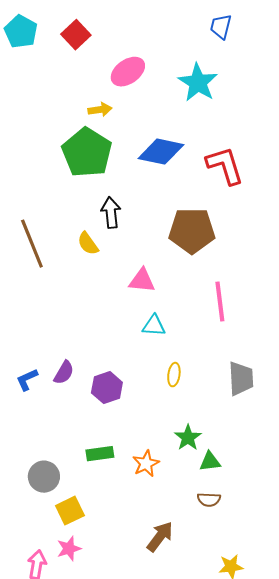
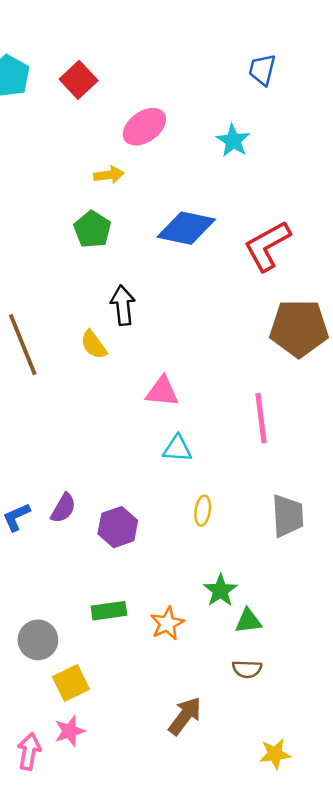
cyan star: (198, 83) -> (233, 141), size x0.7
green pentagon: (87, 153) -> (92, 229), size x0.6
red L-shape: (225, 166) -> (267, 246), turned -102
brown pentagon: (192, 231) -> (299, 328), moved

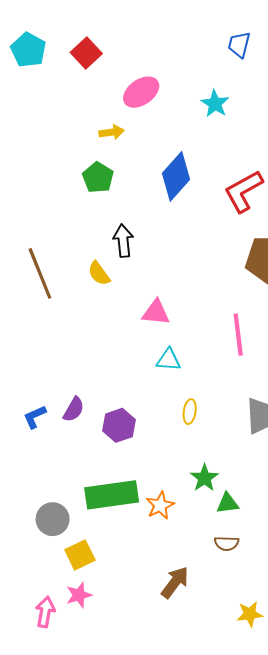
blue diamond: (186, 228) -> (176, 176), turned -60
green rectangle: (109, 611) -> (112, 495), size x1.8

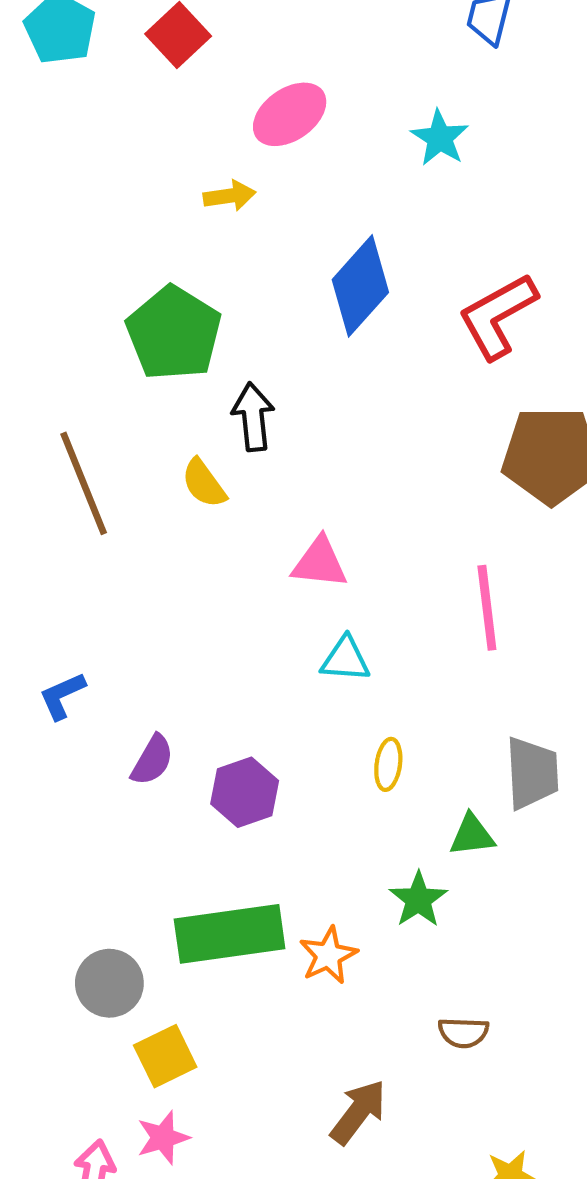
green pentagon: (98, 177) -> (174, 333), moved, size x1.5
blue L-shape: (35, 417) -> (62, 696), moved
green triangle: (228, 503) -> (472, 835), moved

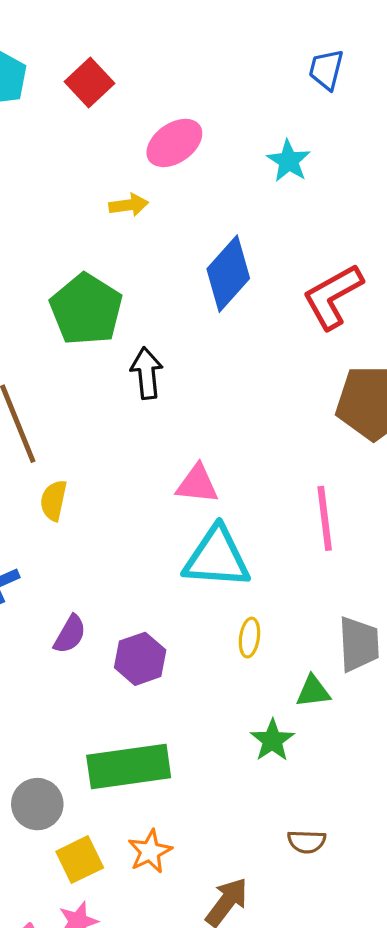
yellow semicircle: (204, 483) -> (54, 500), moved, turned 48
cyan triangle: (345, 659) -> (217, 558), size x1.8
orange star: (328, 955) -> (150, 851), moved

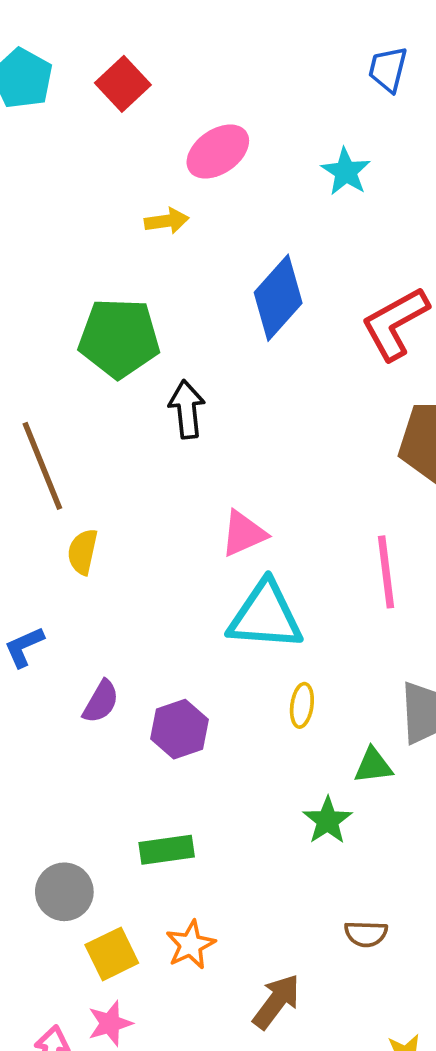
green pentagon: (86, 309) -> (119, 338), turned -30
pink triangle: (197, 484) -> (243, 534), turned -30
green rectangle: (129, 767) -> (167, 850), size x0.6

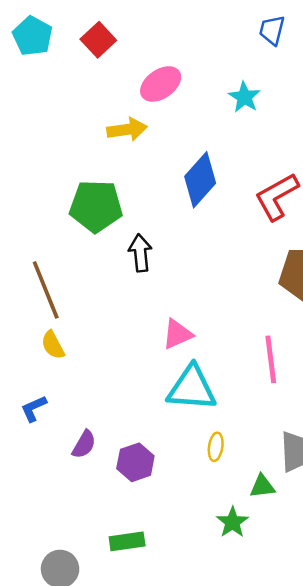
yellow arrow: (167, 221) -> (127, 129), size x1.4
yellow semicircle: (83, 552) -> (53, 345), moved, turned -40

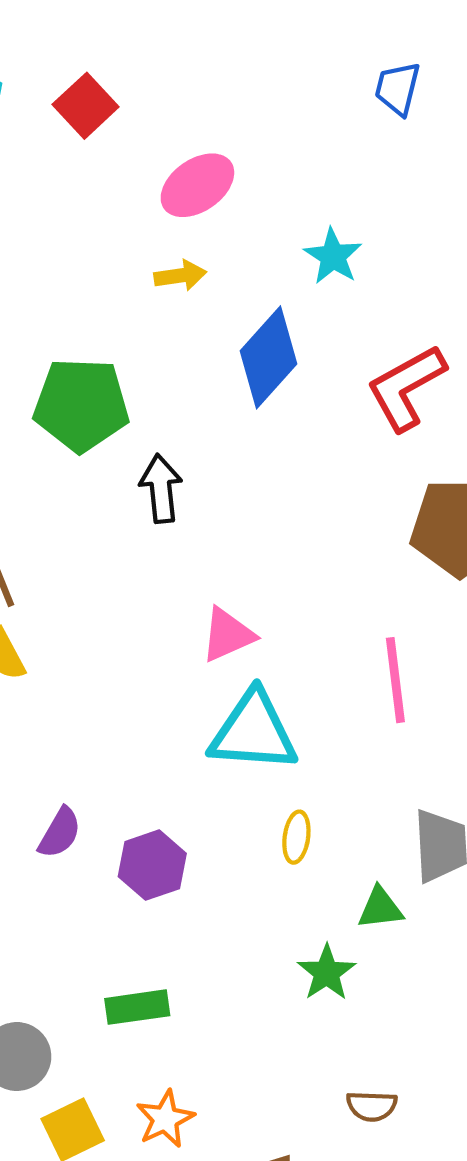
cyan star: (244, 97) -> (333, 256), moved
yellow arrow: (127, 129) -> (180, 276), moved, size x0.7

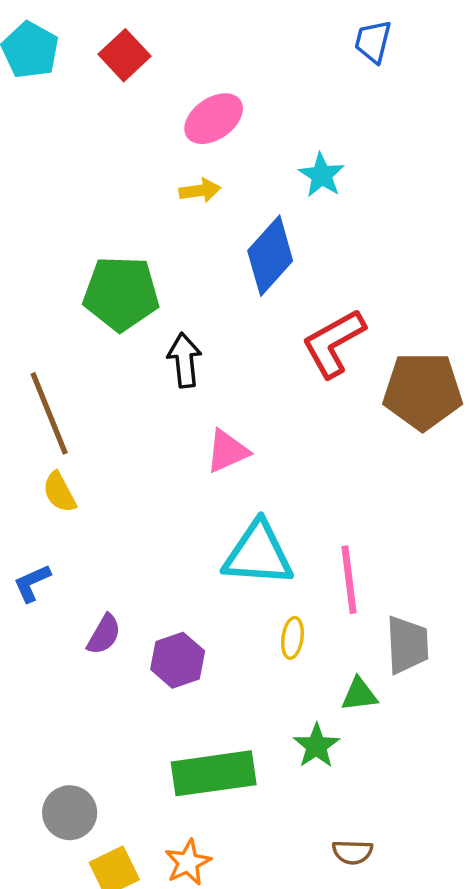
red L-shape: (406, 387) -> (334, 343), moved
pink triangle: (228, 635) -> (227, 451), moved
pink line: (395, 680) -> (349, 580), moved
green rectangle: (137, 1007) -> (214, 773), moved, size x1.6

